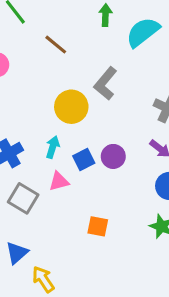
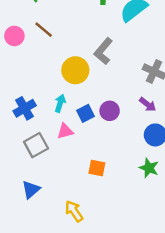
brown line: (56, 45) -> (44, 30), moved
gray square: (23, 198) -> (36, 145), turned 30
yellow arrow: (43, 279) -> (74, 211), moved

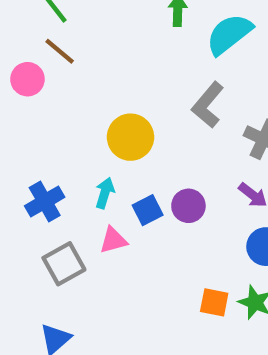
brown line: (44, 30) -> (60, 51), moved
gray L-shape: (103, 51) -> (208, 105), moved
orange square: (97, 168) -> (214, 302), moved

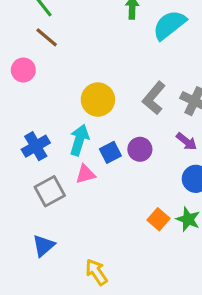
pink circle: (27, 79) -> (23, 70), moved
gray L-shape: (208, 105) -> (154, 98), moved
cyan arrow: (105, 193) -> (79, 140), size x1.4
orange square: (214, 302) -> (159, 219), turned 30

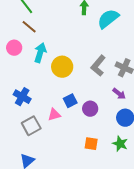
cyan arrow: (79, 140) -> (40, 53), moved
blue cross: (36, 146) -> (22, 97), turned -30
purple circle: (140, 149) -> (90, 109), moved
orange square: (159, 219) -> (91, 144), moved, turned -32

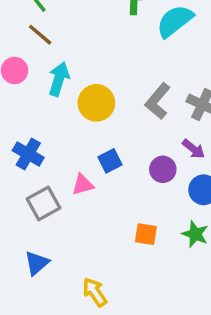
purple circle: (90, 109) -> (163, 169), moved

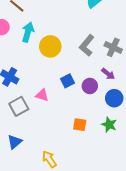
blue square: (110, 161) -> (68, 81), moved
pink triangle: (83, 185) -> (42, 95), turned 32

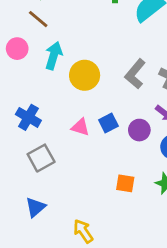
pink triangle: (42, 95) -> (80, 127), moved

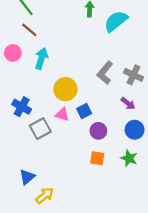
yellow circle: (85, 75) -> (65, 89), moved
purple circle: (139, 130) -> (98, 131), moved
gray square: (41, 158) -> (40, 129), moved
yellow arrow: (83, 231) -> (45, 196), moved, turned 84

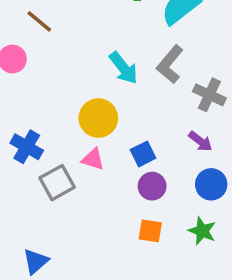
cyan arrow: (41, 58) -> (123, 68), moved, turned 125
gray L-shape: (105, 73) -> (170, 64), moved
blue square: (84, 111) -> (143, 154), moved

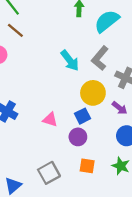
yellow circle: (98, 118) -> (93, 93), moved
gray square: (57, 183) -> (49, 173), moved
purple circle: (152, 186) -> (78, 137), moved

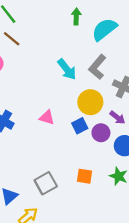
pink triangle: (50, 120) -> (47, 117), moved
purple circle: (78, 137) -> (101, 133), moved

